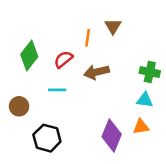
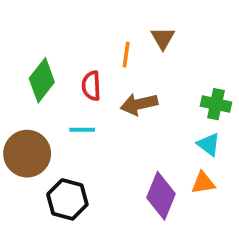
red semicircle: (63, 59) -> (91, 86), turned -54
cyan triangle: (145, 100) -> (209, 144), turned 30
brown circle: (19, 106) -> (27, 154), size x1.6

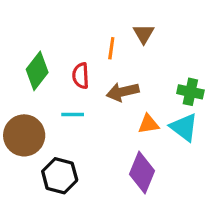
cyan triangle: (209, 144) -> (184, 127), size x1.4
orange triangle: (203, 183) -> (148, 124), moved

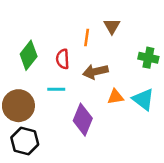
green cross: (190, 92) -> (148, 58), moved
purple diamond: (142, 173) -> (83, 120), moved
black hexagon: (60, 176) -> (25, 141), moved

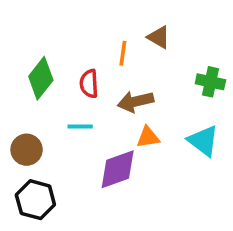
brown triangle: (112, 26) -> (159, 37), turned -30
orange triangle: (116, 97) -> (148, 137), moved
brown circle: (18, 106) -> (27, 150), size x0.7
purple diamond: (83, 120) -> (118, 169), turned 48

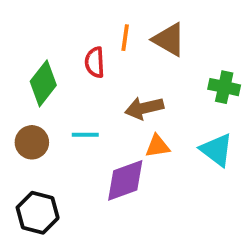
brown triangle: (159, 37) -> (169, 40), size x1.4
orange line: (123, 53) -> (125, 38), moved
red semicircle: (89, 84) -> (95, 62), moved
brown circle: (27, 150) -> (32, 142), moved

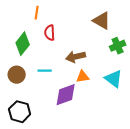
orange line: (125, 38) -> (37, 13), moved
brown triangle: (169, 40) -> (102, 21), moved
green cross: (224, 87) -> (118, 46), turned -35

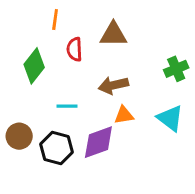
brown triangle: (102, 21) -> (113, 34), moved, turned -30
brown circle: (17, 75) -> (19, 136), moved
black hexagon: (20, 112) -> (57, 148), moved

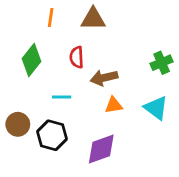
brown triangle: (113, 34) -> (93, 19), moved
red semicircle: (74, 49) -> (77, 57), moved
purple diamond: (98, 142) -> (101, 149), moved

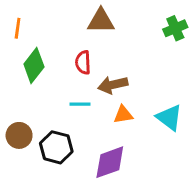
orange line: (51, 18) -> (18, 28), moved
green cross: (162, 63) -> (175, 28), moved
cyan line: (62, 97) -> (80, 104), moved

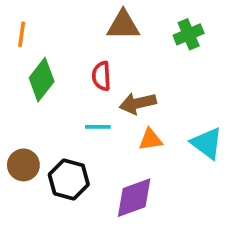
green cross: (175, 28) -> (189, 34), moved

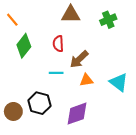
orange line: (22, 34) -> (12, 20), turned -48
brown arrow: (138, 103) -> (79, 59), turned -30
brown circle: (23, 165) -> (13, 111), moved

